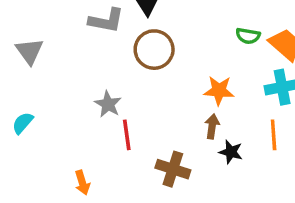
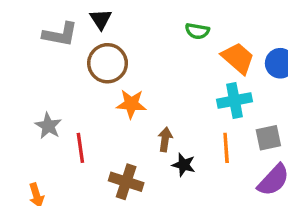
green semicircle: (248, 36) -> (197, 31), moved
orange star: (219, 91) -> (131, 104), moved
gray star: (108, 104) -> (48, 126), moved

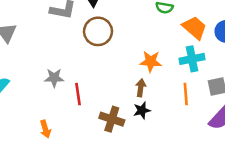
orange star: (131, 104) -> (151, 61), moved
gray star: (48, 126) -> (54, 78), turned -30
black star: (184, 165) -> (142, 110), moved, turned -30

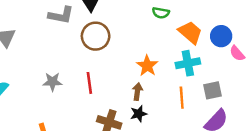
orange star: (151, 61) -> (147, 66), turned 30
red line: (78, 94) -> (89, 83), moved

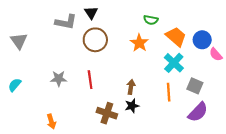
cyan cross: (188, 63) -> (174, 63), turned -36
orange star: (147, 66) -> (139, 43), moved
gray square: (213, 90) -> (195, 86), turned 35

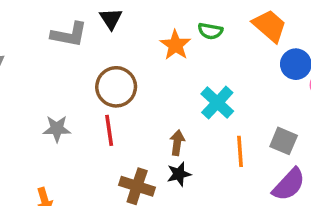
orange trapezoid: (176, 37) -> (270, 26), moved
brown circle: (95, 40) -> (116, 87), moved
orange star: (139, 43) -> (175, 45), moved
cyan cross: (174, 63) -> (217, 103), moved

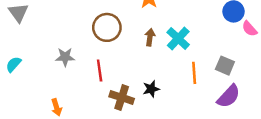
red line: (109, 130) -> (100, 70), moved
brown arrow: (177, 143) -> (150, 37), moved

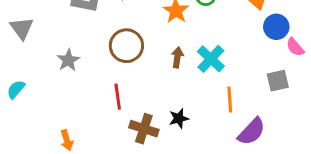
gray star: (65, 57) -> (68, 60), moved, turned -30
gray square: (225, 66) -> (278, 81), moved, turned -36
purple semicircle: (229, 96) -> (252, 132), moved

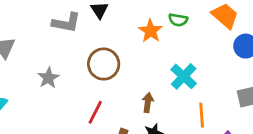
brown arrow: (177, 57) -> (148, 103), moved
red line: (118, 97) -> (95, 112), turned 35

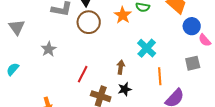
brown circle: (104, 64) -> (89, 22), moved

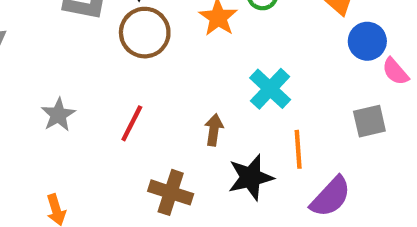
gray star: (49, 49) -> (58, 115), moved
red line: (83, 74) -> (132, 123), moved
black star: (125, 89) -> (251, 177), moved, size x1.5

